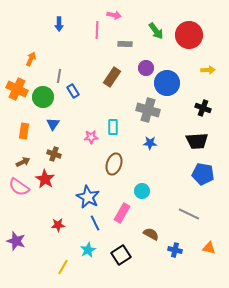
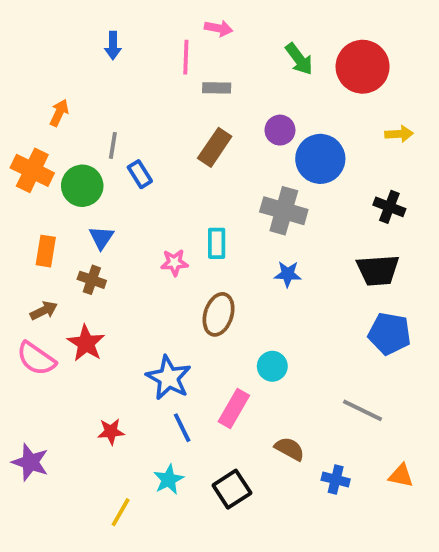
gray rectangle: (125, 44) -> (217, 88), moved
brown cross: (54, 154) -> (92, 280), moved

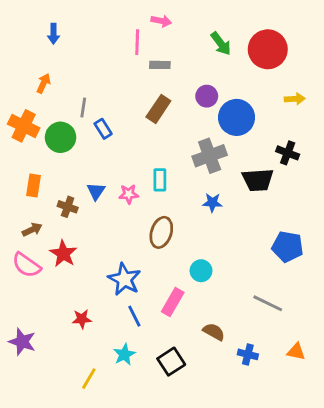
blue arrow: (113, 46) -> (53, 34), moved
gray cross: (284, 211) -> (210, 156), turned -36
blue triangle: (101, 238) -> (96, 191), moved
black trapezoid: (378, 270) -> (258, 180), moved

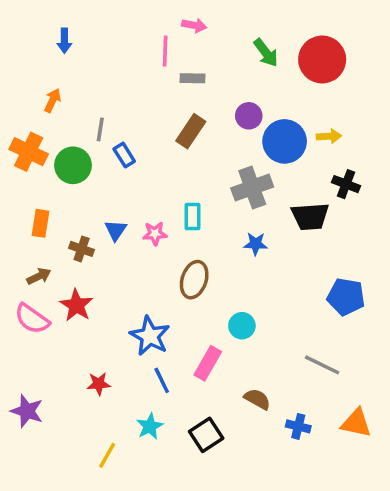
yellow arrow: (295, 99) -> (329, 136), moved
orange triangle: (296, 352) -> (356, 423), size x1.4

